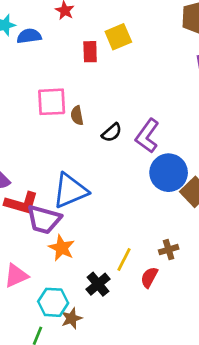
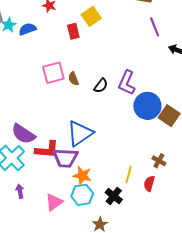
brown cross: (169, 250) -> (159, 161), turned -32
cyan hexagon: (53, 302) -> (82, 195), moved

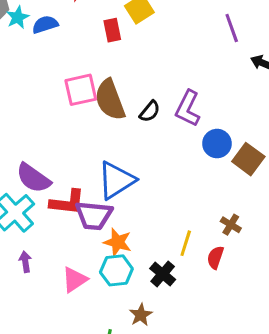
brown semicircle: (74, 79) -> (110, 100), size x2.0
blue circle: (147, 106) -> (217, 144), size x0.7

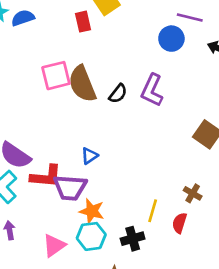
purple line: (232, 28) -> (190, 18), turned -55
blue circle: (217, 144) -> (171, 39), moved
blue triangle: (116, 180) -> (89, 156), size x0.5
black cross: (163, 274) -> (133, 239), turned 35

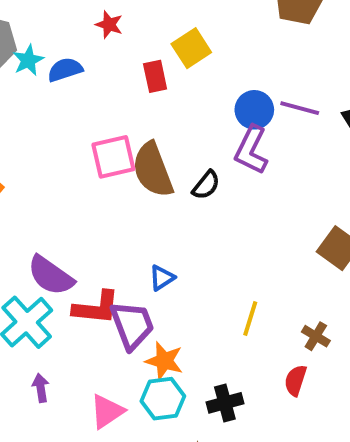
purple line: (190, 18) -> (300, 108), moved
blue circle: (171, 39) -> (254, 110), moved
purple L-shape: (152, 90) -> (251, 150), moved
purple trapezoid: (70, 188) -> (132, 325), turned -116
yellow line: (153, 211) -> (250, 318), moved

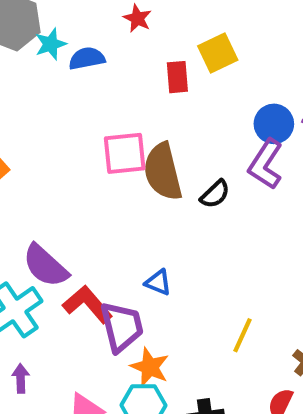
blue triangle: (162, 278) -> (158, 282), turned 48
red L-shape: (96, 308) -> (88, 304), turned -144

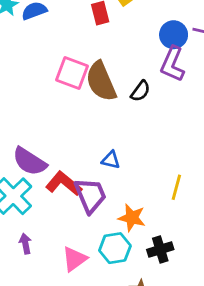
pink square: (125, 153) -> (72, 73), turned 36
orange star: (150, 367) -> (132, 218), moved

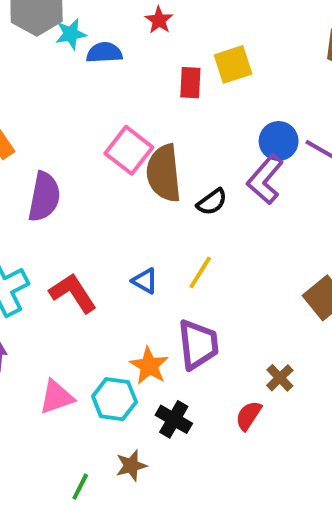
purple semicircle: (30, 161) -> (44, 197), moved, turned -129
yellow line: (176, 187) -> (200, 273), moved
purple trapezoid: (90, 195) -> (198, 344), moved
black cross: (160, 249) -> (174, 419), turned 30

